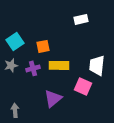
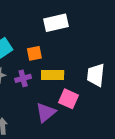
white rectangle: (81, 19) -> (56, 23), moved, size x1.5
pink square: (83, 86) -> (68, 99), moved

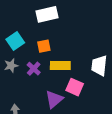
white rectangle: (56, 23) -> (47, 14), moved
purple cross: (23, 78) -> (34, 69), turned -32

